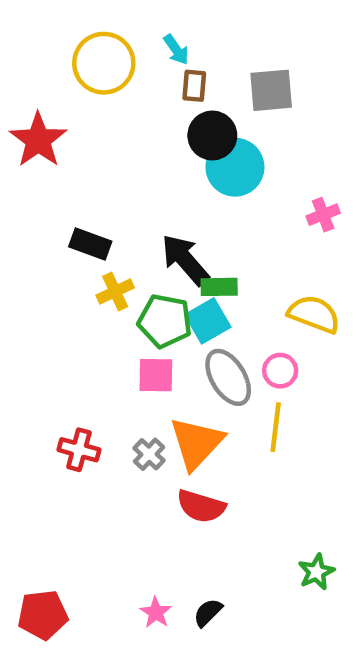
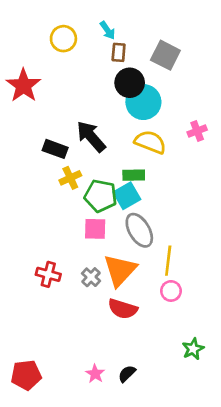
yellow circle: (104, 63) -> (63, 39), size x0.7
gray square: (271, 90) -> (165, 55), turned 32
black arrow: (185, 260) -> (91, 137), moved
yellow semicircle: (314, 314) -> (150, 142), moved
pink circle: (280, 371) -> (171, 291), moved

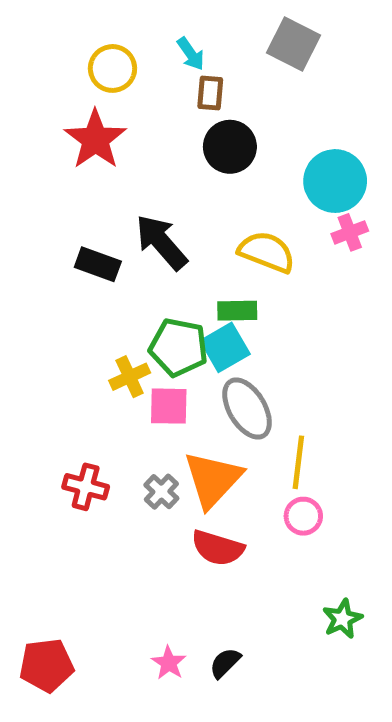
gray square: (165, 55) -> (294, 44), moved
red star: (23, 85) -> (95, 139), moved
cyan circle: (143, 102) -> (335, 181), moved
yellow cross: (70, 178) -> (130, 377), moved

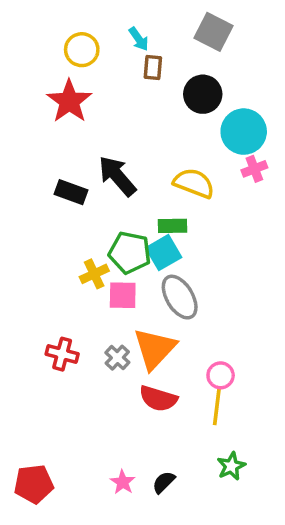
black circle: (230, 147) -> (203, 94), moved
yellow line: (298, 462) -> (217, 406), moved
green star: (342, 619) -> (231, 466), moved

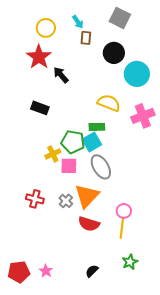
pink cross: (254, 169) -> (143, 116), moved, size x1.6
black arrow: (117, 176) -> (61, 75), moved, size x0.7
pink star: (123, 482) -> (46, 271), moved

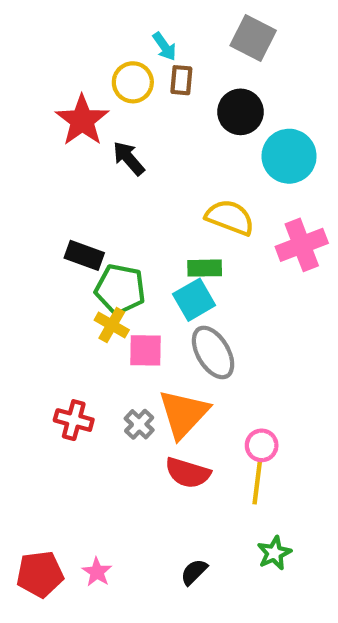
yellow circle: (46, 28) -> (133, 82), moved
black rectangle: (40, 108) -> (84, 255), moved
green pentagon: (73, 142) -> (120, 289), moved
yellow cross: (53, 154) -> (112, 325), turned -35

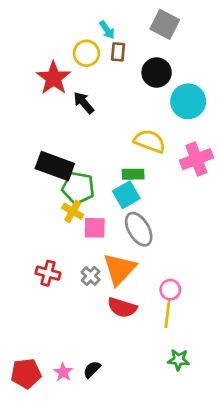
black rectangle: (84, 255) -> (55, 166), size x1.5
green star: (274, 553) -> (179, 360), turned 30
black semicircle: (194, 572) -> (92, 369), moved

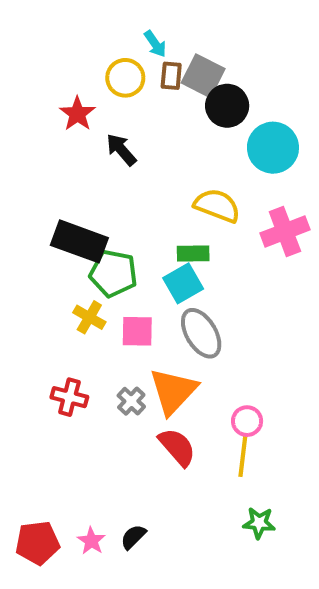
gray square: (165, 24) -> (203, 76), moved
red star: (53, 78) -> (77, 114), size x0.7
yellow cross: (73, 211) -> (89, 317), moved
red semicircle: (122, 308) -> (177, 447), turned -148

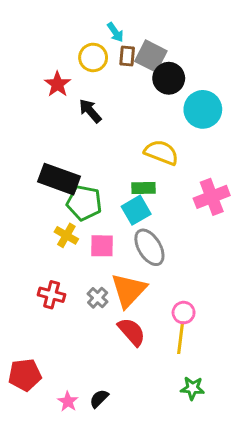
pink cross: (285, 231) -> (212, 197), moved
red pentagon: (37, 543) -> (25, 375), moved

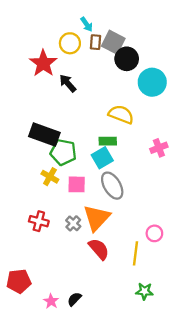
red star: (57, 84) -> (43, 63), size x1.4
pink cross: (212, 197) -> (159, 148), size x0.7
pink circle: (184, 313) -> (154, 233), moved

